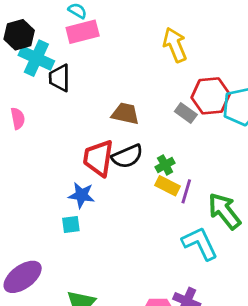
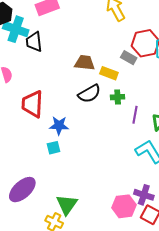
red trapezoid: (98, 158) -> (32, 104), moved
green cross: (165, 165) -> (118, 97), turned 32
yellow rectangle: (167, 186) -> (109, 73), moved

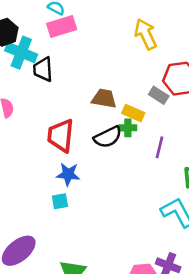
green cross: (118, 97) -> (128, 128), moved
red trapezoid: (32, 104) -> (61, 136), moved
purple line: (135, 115) -> (159, 147), moved

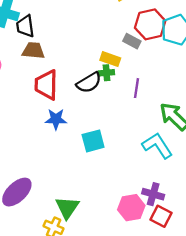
brown trapezoid: (104, 99) -> (33, 51), moved
cyan square: (60, 201) -> (93, 141), moved, size x1.5

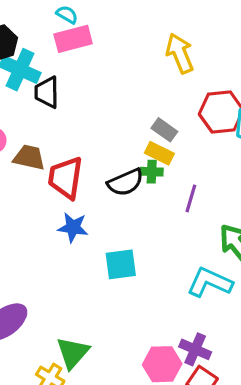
gray rectangle: (132, 41) -> (164, 130), moved
brown trapezoid: (33, 51) -> (29, 157), moved
cyan L-shape: (157, 146) -> (210, 282), turned -40

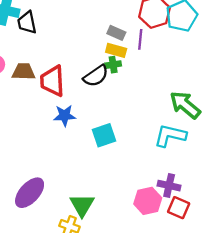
purple line: (191, 198) -> (140, 39), moved

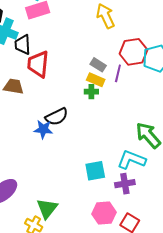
black semicircle: (96, 76) -> (57, 117), moved
red trapezoid: (52, 81) -> (38, 64), moved
cyan square: (104, 135) -> (95, 171), moved
purple cross: (169, 186) -> (125, 184), moved, turned -30

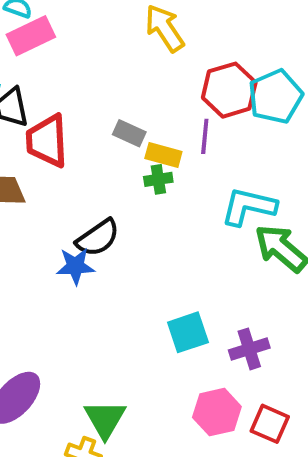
gray rectangle: (98, 65) -> (129, 133), moved
cyan L-shape: (132, 160) -> (249, 207), moved

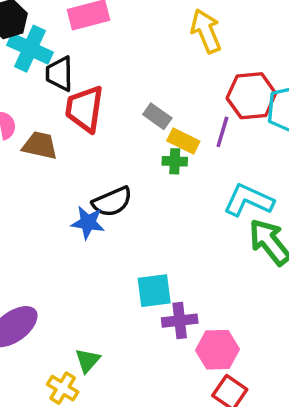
cyan square: (188, 332) -> (154, 291), moved
purple cross: (249, 349) -> (180, 321), moved
pink hexagon: (217, 412) -> (218, 350), moved
green triangle: (105, 419) -> (87, 360), size x0.7

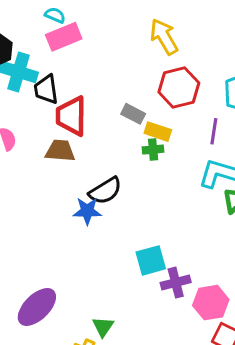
red hexagon: (251, 96) -> (179, 88), moved
purple line: (222, 132) -> (214, 131), moved
brown trapezoid: (40, 145) -> (60, 151), moved

